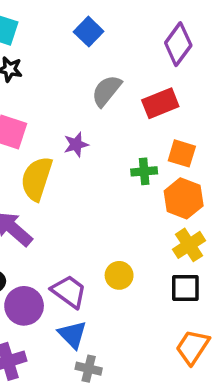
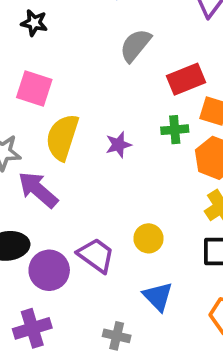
red rectangle: (160, 103) -> (186, 79), moved
purple star: (76, 145) -> (119, 145), moved
blue triangle: (72, 335) -> (158, 297), moved

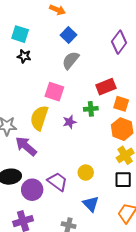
gray semicircle: (135, 45) -> (71, 60), moved
pink square: (34, 88) -> (54, 92), moved
green cross: (175, 130) -> (91, 109), moved

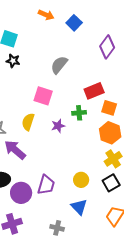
blue square: (69, 35) -> (74, 23), moved
yellow semicircle: (39, 118) -> (28, 122), size x0.7
yellow circle: (86, 173) -> (81, 180), moved
black square: (123, 180) -> (111, 183), turned -30
purple trapezoid: (57, 182) -> (46, 185), turned 70

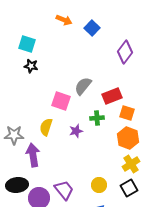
gray semicircle: (59, 65) -> (83, 86), moved
purple arrow: (15, 150) -> (33, 155), turned 40
purple trapezoid: (46, 185) -> (64, 190), turned -55

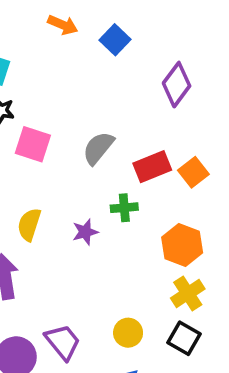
pink square: (61, 101) -> (33, 144), moved
orange square: (127, 113) -> (193, 172), moved, turned 35
black square: (129, 188) -> (184, 338), turned -30

